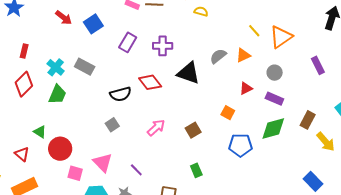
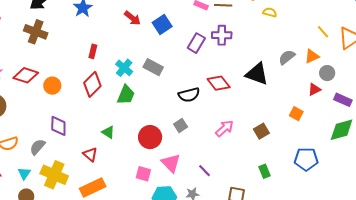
purple cross: (163, 46) -> (222, 35), moved
gray circle: (275, 73) -> (327, 73), moved
blue pentagon: (240, 145) -> (306, 159), moved
red circle: (60, 149) -> (150, 137), moved

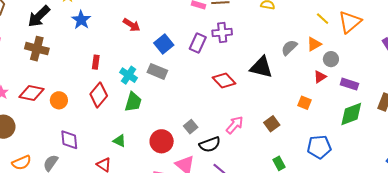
blue square: (162, 24) -> (164, 44), moved
black semicircle: (189, 95) -> (210, 144), moved

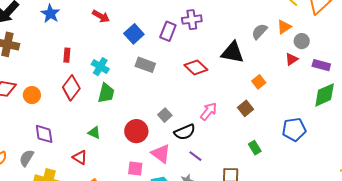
gray rectangle: (157, 71) -> (145, 65), moved
orange square: (304, 103) -> (259, 82), moved, turned 32

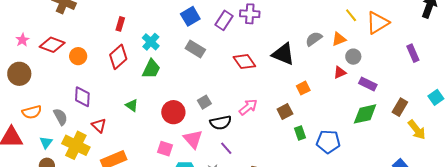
green rectangle: (255, 148) -> (300, 133), moved
red triangle: (80, 157) -> (99, 125), moved
gray semicircle: (27, 158) -> (60, 117), turned 108

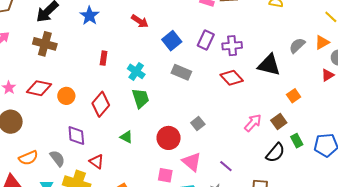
purple cross: (250, 14) -> (232, 46), moved
red diamond: (118, 57) -> (101, 104), moved
green trapezoid: (151, 69) -> (141, 98), turned -35
pink arrow: (248, 107) -> (253, 123), moved
black semicircle: (221, 123) -> (275, 153), moved, turned -30

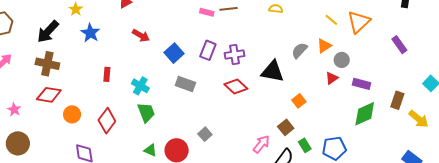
red diamond: (39, 88) -> (49, 95), moved
pink arrow: (253, 123) -> (261, 144), moved
green triangle: (126, 137) -> (150, 150), moved

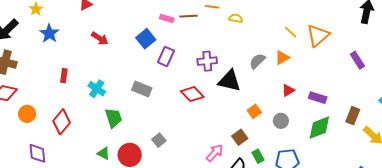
blue square: (174, 53) -> (146, 39), moved
purple cross: (235, 54) -> (207, 61), moved
gray circle: (342, 60) -> (281, 121), moved
green trapezoid: (146, 112) -> (113, 118), moved

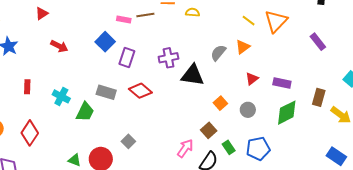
red diamond: (192, 94) -> (140, 91), moved
green trapezoid: (113, 118) -> (85, 112), moved, turned 50

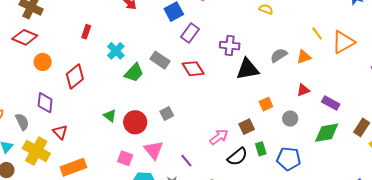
black triangle: (193, 75) -> (248, 69), turned -35

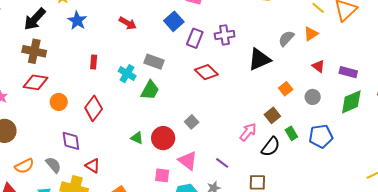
purple cross: (230, 46) -> (225, 35), moved
gray rectangle: (160, 60) -> (154, 62), moved
red triangle: (303, 90) -> (318, 66), turned -48

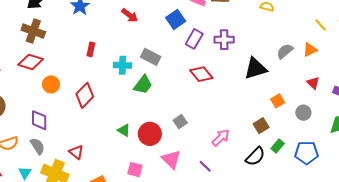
cyan cross: (127, 74) -> (122, 65), turned -36
pink arrow: (248, 132) -> (221, 138), moved
green rectangle: (291, 133) -> (278, 146), turned 64
purple diamond: (71, 141) -> (39, 120), moved
pink square: (162, 175) -> (135, 170), moved

